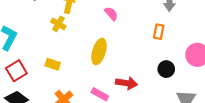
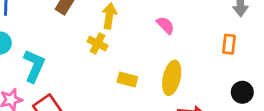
yellow ellipse: (99, 52) -> (172, 78), moved
yellow rectangle: (53, 64) -> (127, 80), moved

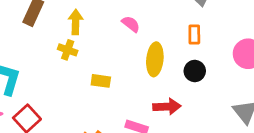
yellow ellipse: (172, 78) -> (155, 59), moved
black circle: (242, 92) -> (195, 71), moved

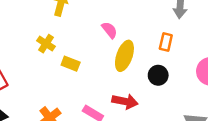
pink semicircle: (131, 24) -> (109, 30), moved
yellow cross: (68, 50) -> (46, 44), moved

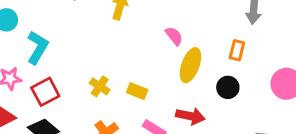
yellow cross: (46, 44) -> (100, 86), moved
yellow rectangle: (71, 64) -> (137, 91), moved

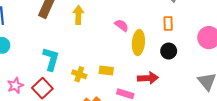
cyan L-shape: (37, 47) -> (51, 59), moved

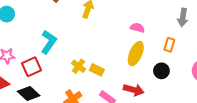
pink semicircle: (122, 25) -> (137, 28), moved, turned -40
yellow cross: (79, 74) -> (79, 66), moved

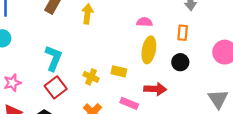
red square: (31, 67) -> (56, 87), moved
yellow rectangle: (97, 70) -> (119, 71), moved

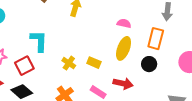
orange rectangle: (183, 33) -> (156, 39), size x1.5
cyan L-shape: (53, 58) -> (39, 41), turned -30
red square: (56, 87) -> (24, 66), moved

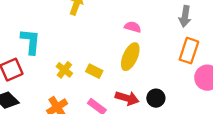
orange rectangle: (156, 39) -> (189, 51), moved
black circle: (149, 64) -> (156, 98), moved

